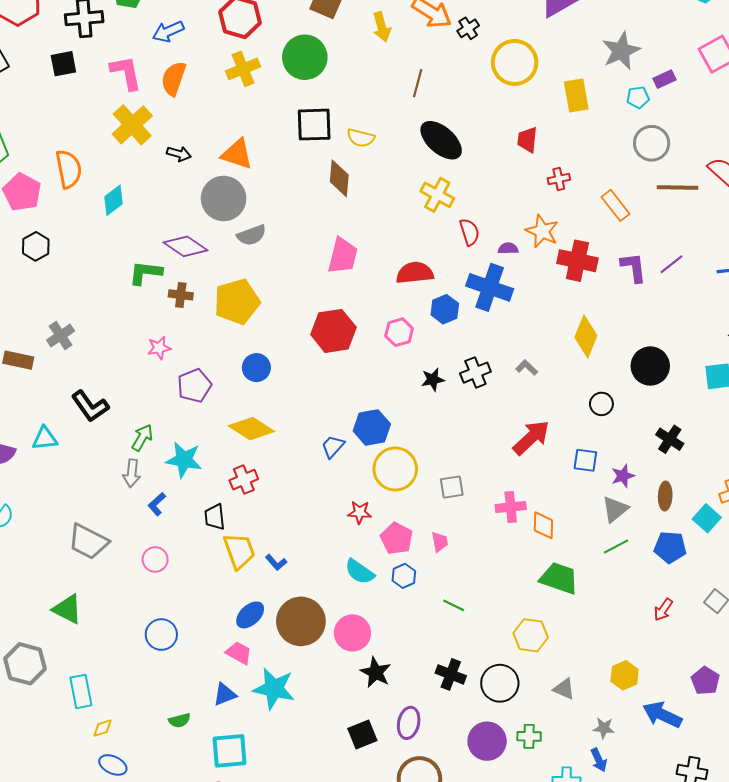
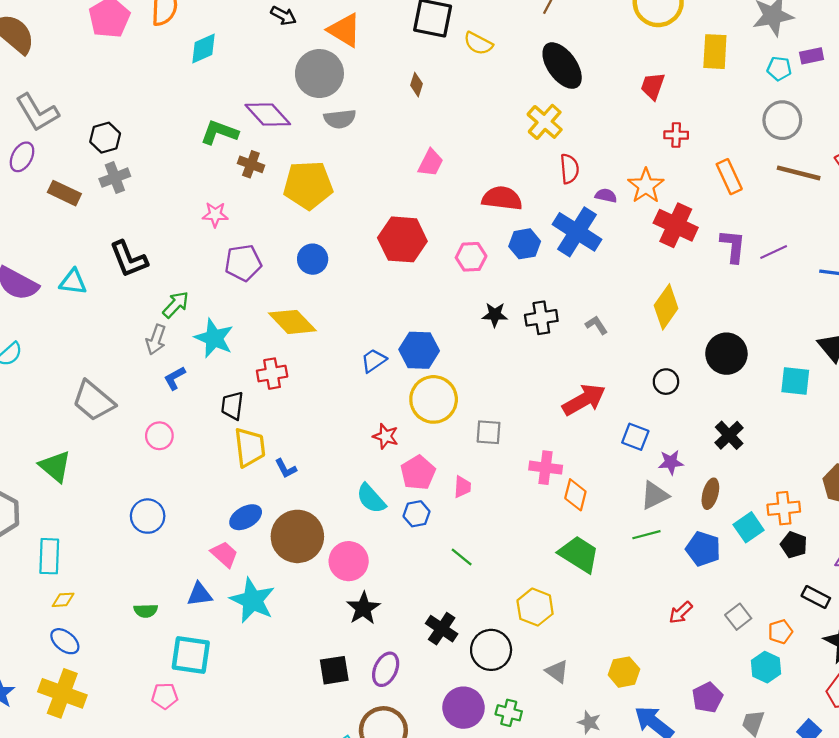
brown diamond: (339, 178) -> (417, 85), moved, size x0.6
black hexagon: (36, 246) -> (105, 138), moved
pink trapezoid: (343, 256) -> (431, 163), size x0.7

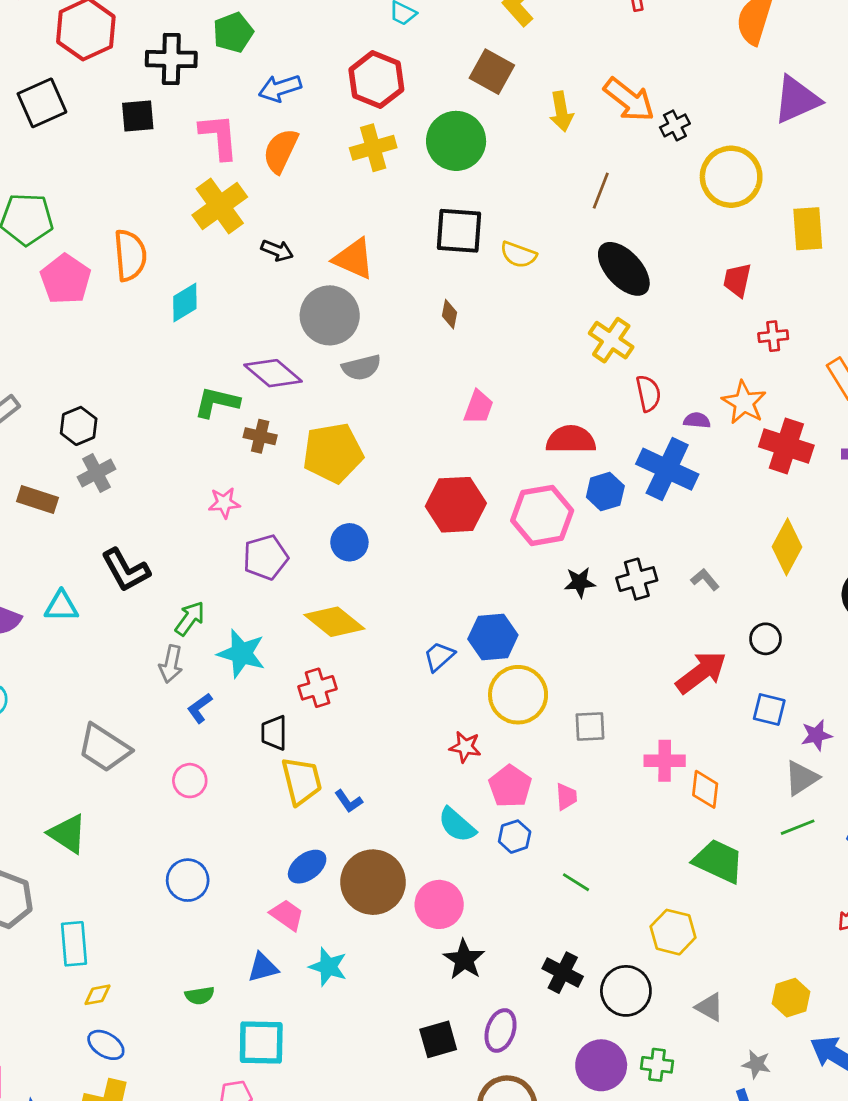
pink hexagon: (471, 257) -> (542, 515), size x1.6
black circle: (666, 382) -> (765, 639), moved
cyan star: (253, 600) -> (328, 967), size x0.7

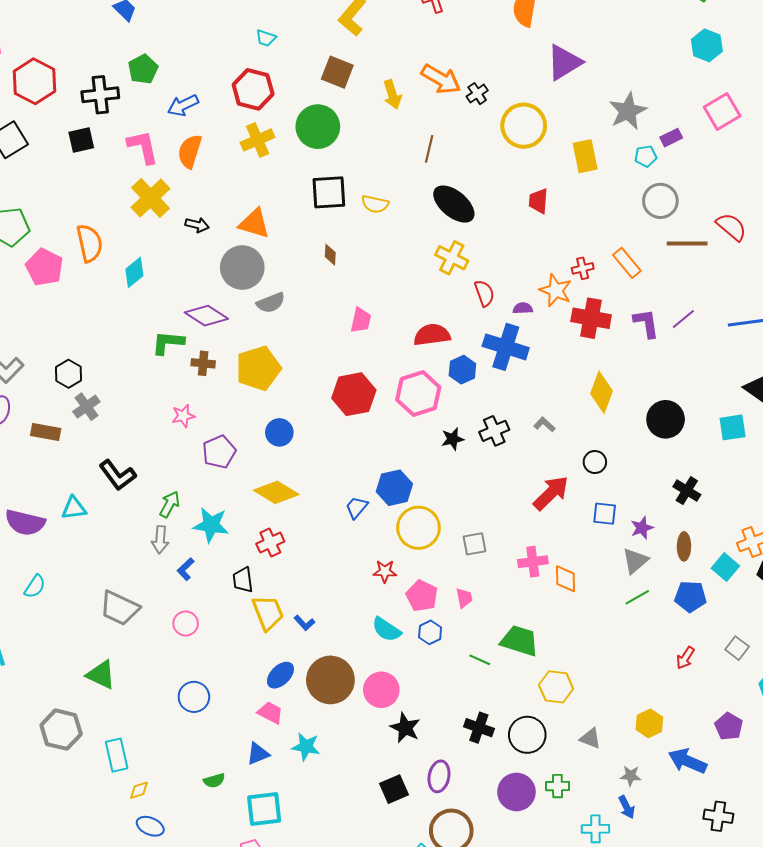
red cross: (773, 336) -> (583, 268), moved
green trapezoid: (718, 861) -> (520, 641), moved

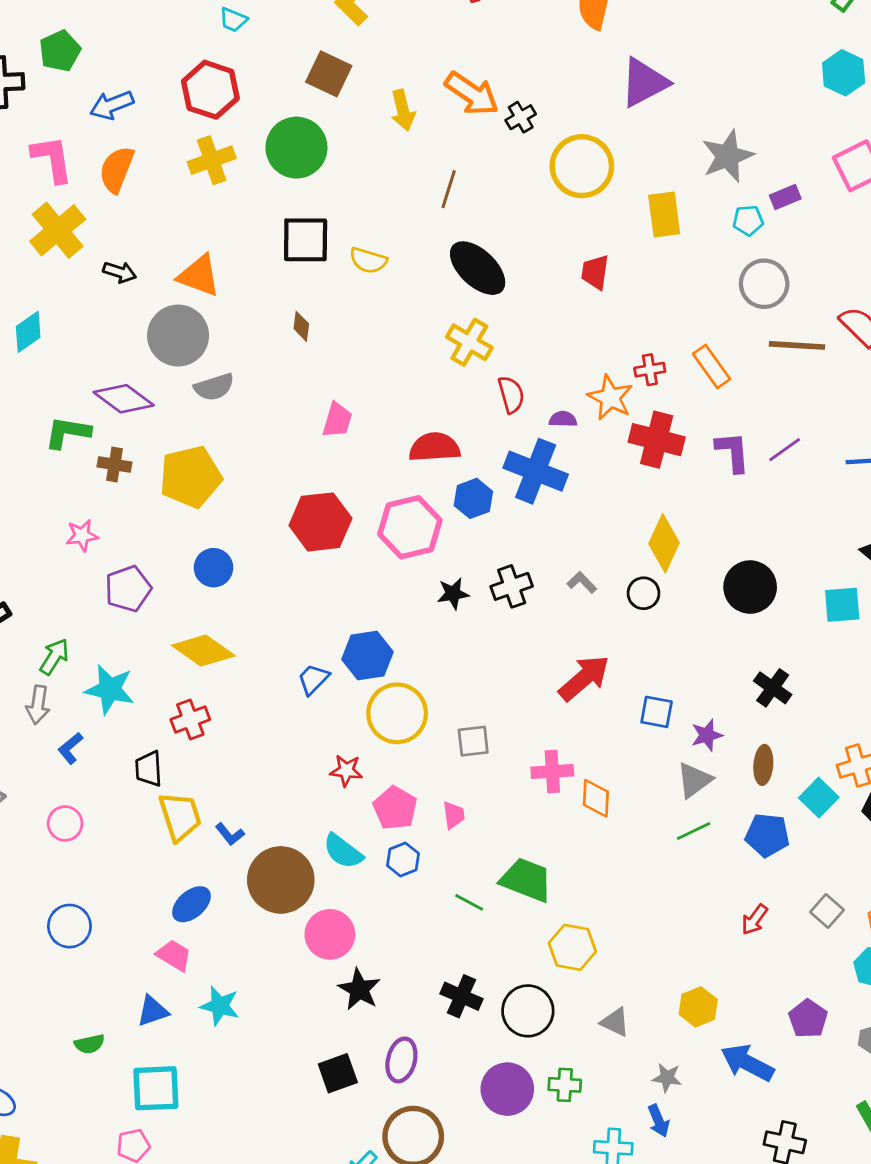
black circle: (595, 462) -> (644, 593), moved
brown circle: (330, 680) -> (281, 880), moved

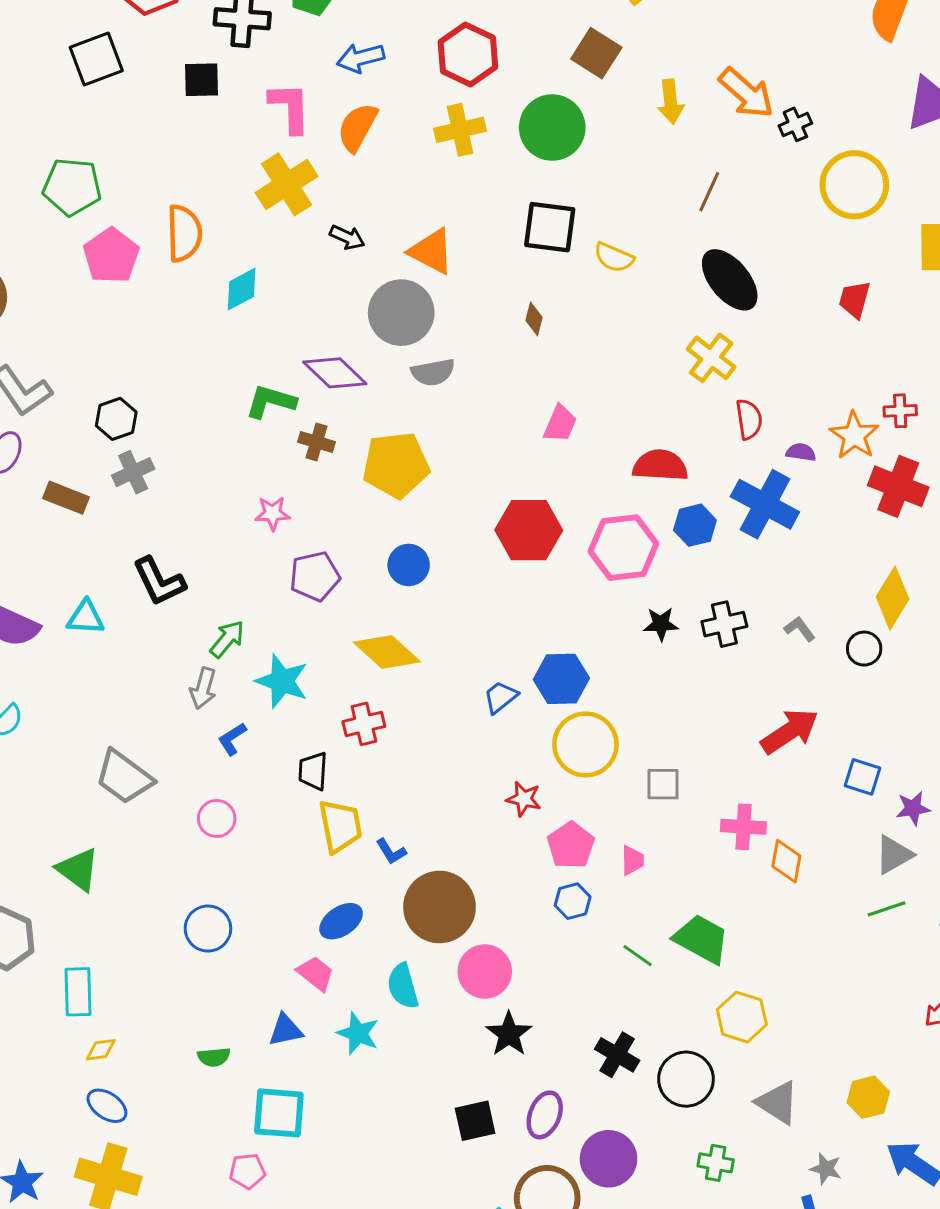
cyan semicircle: (343, 851) -> (403, 986), moved, turned 30
gray triangle: (615, 1022) -> (778, 1102), size x1.4
purple circle: (507, 1089) -> (609, 1159), moved

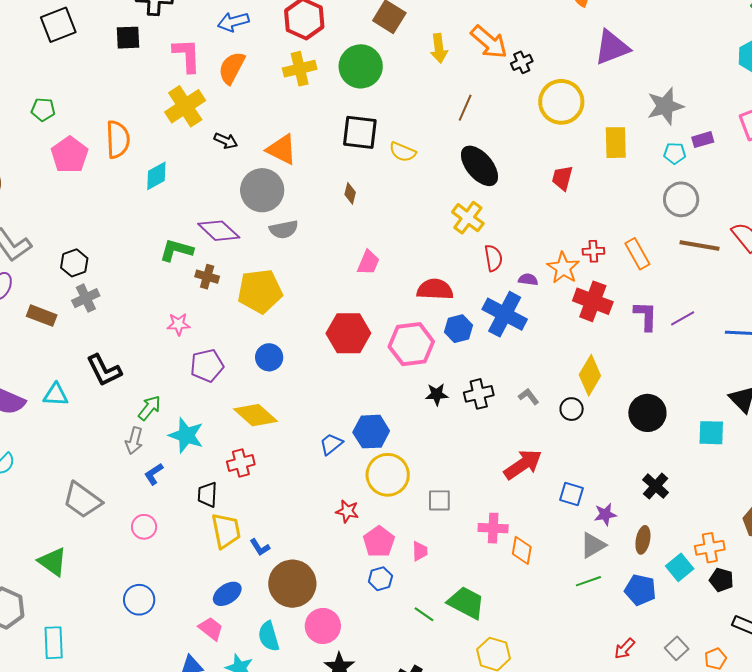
green pentagon: (72, 187) -> (43, 110), size x0.6

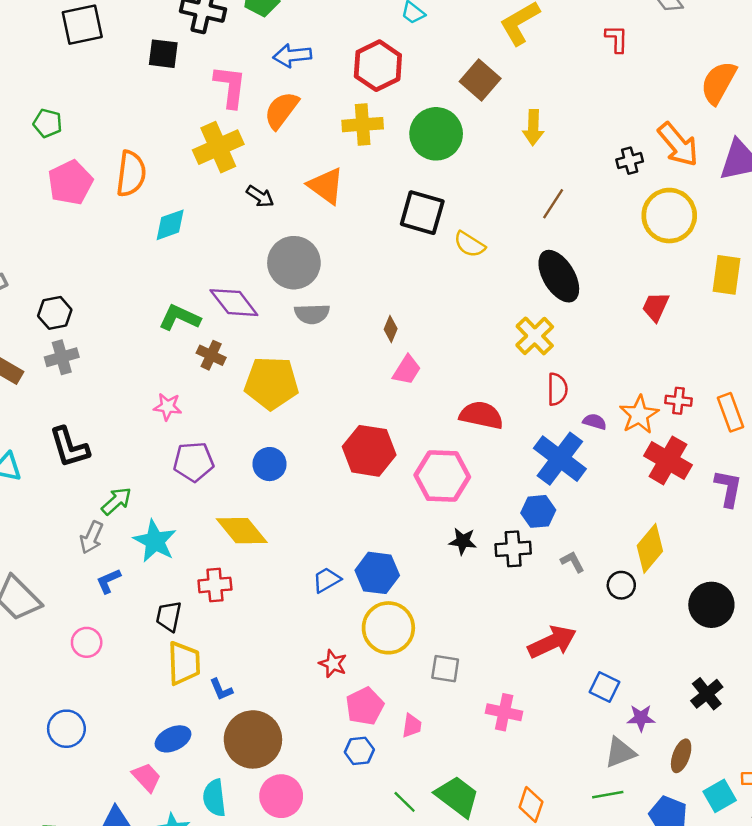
orange arrow: (489, 42) -> (678, 144), moved
orange triangle: (282, 149) -> (326, 186), moved
brown diamond: (350, 193) -> (391, 329), moved
blue hexagon: (458, 329) -> (538, 511), moved
orange diamond: (522, 550) -> (531, 804), moved

